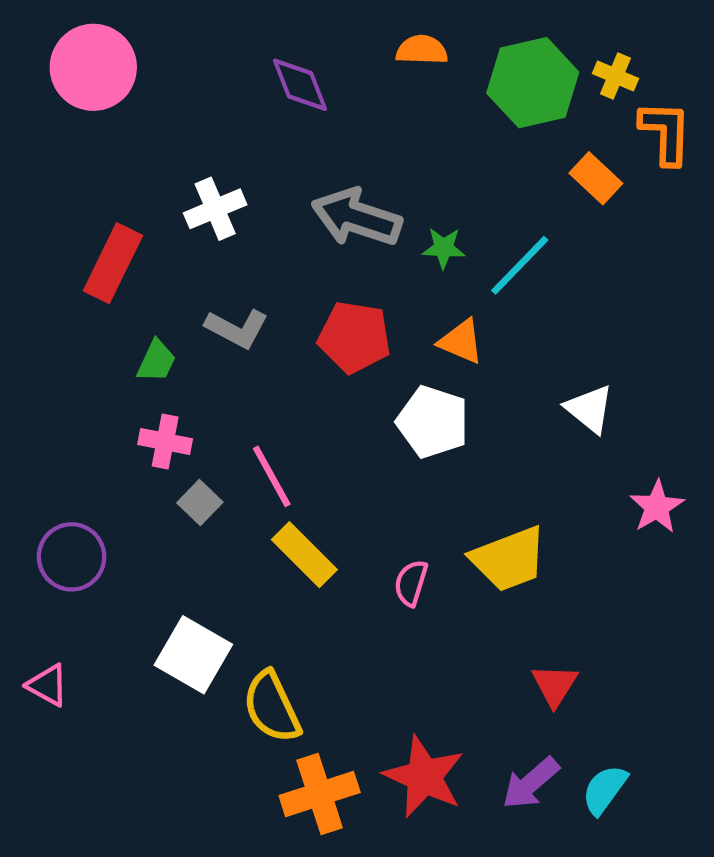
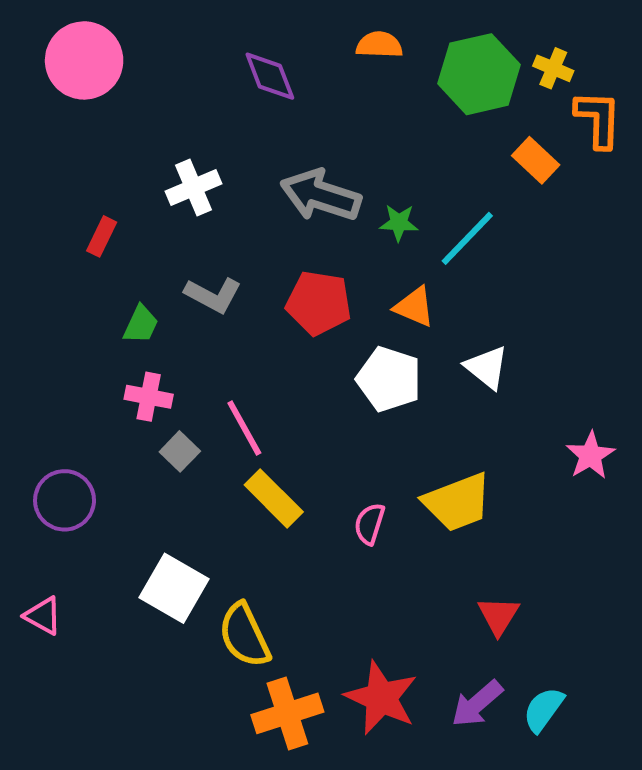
red rectangle: (113, 263) -> (102, 236), size x0.6
white triangle: (589, 409) -> (487, 367), moved

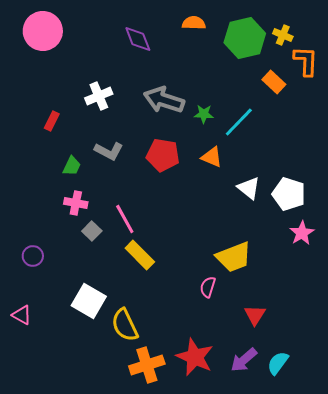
white pentagon: (389, 379) -> (289, 194), moved
purple circle: (65, 500) -> (33, 256), size x0.7
pink semicircle: (369, 524) -> (208, 287), moved

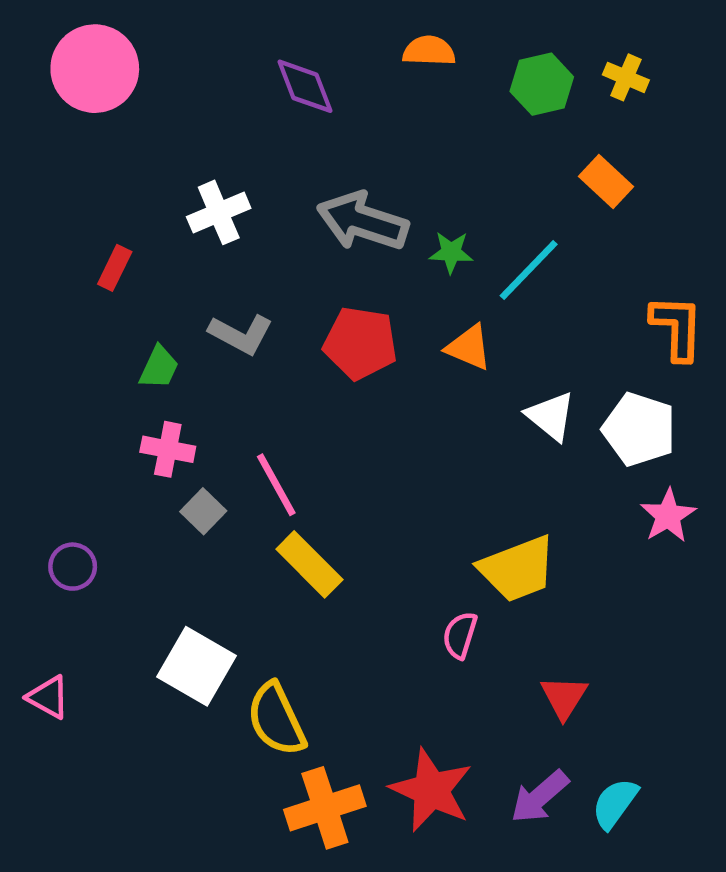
green hexagon: (245, 38) -> (542, 84), size x0.7
orange L-shape: (306, 61) -> (677, 328), moved

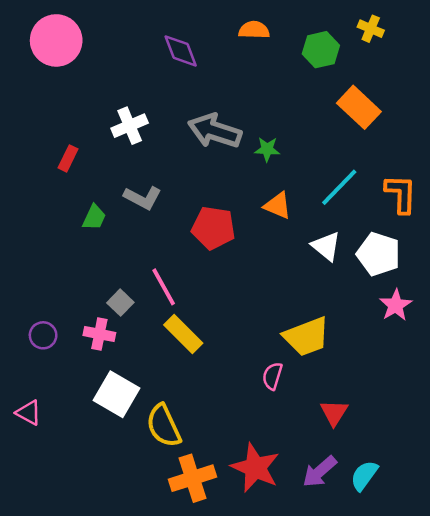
yellow cross: (626, 77) -> (371, 29), moved
orange rectangle: (606, 181) -> (359, 107), size x1.4
cyan line: (529, 270) -> (339, 187), moved
red pentagon: (360, 343) -> (213, 228), moved
pink cross: (168, 449) -> (99, 334), moved

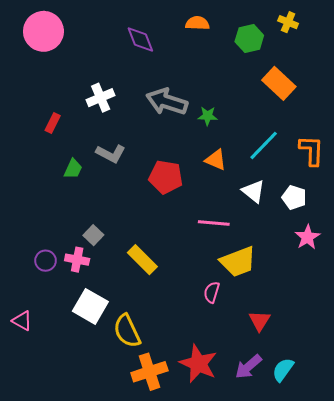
white pentagon: (379, 254) -> (294, 197), size x0.7
pink line: (164, 287) -> (214, 223), moved, turned -56
purple circle: (43, 335) -> (46, 261), moved

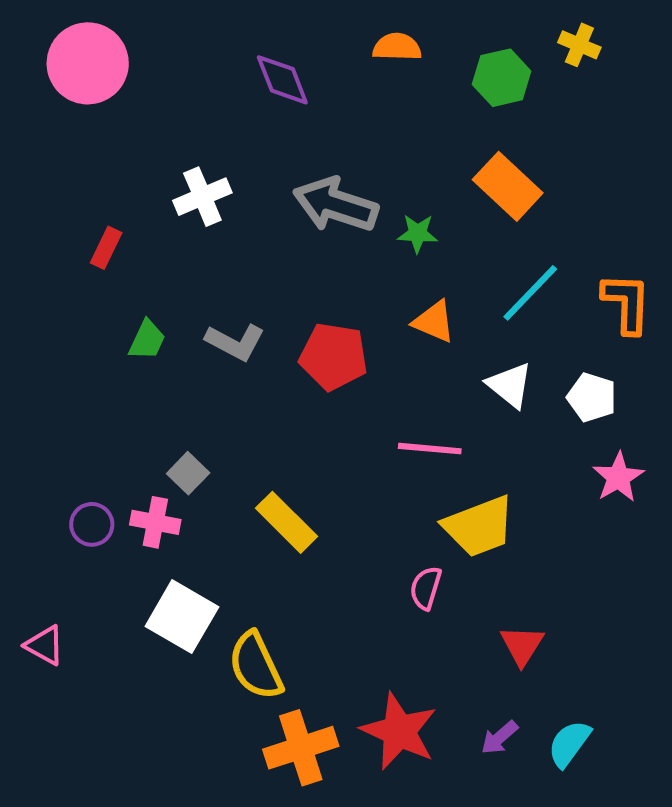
orange rectangle: (279, 83) -> (508, 186), moved
gray L-shape: (111, 154) -> (235, 342), moved
purple arrow: (248, 367) -> (500, 737), size x0.7

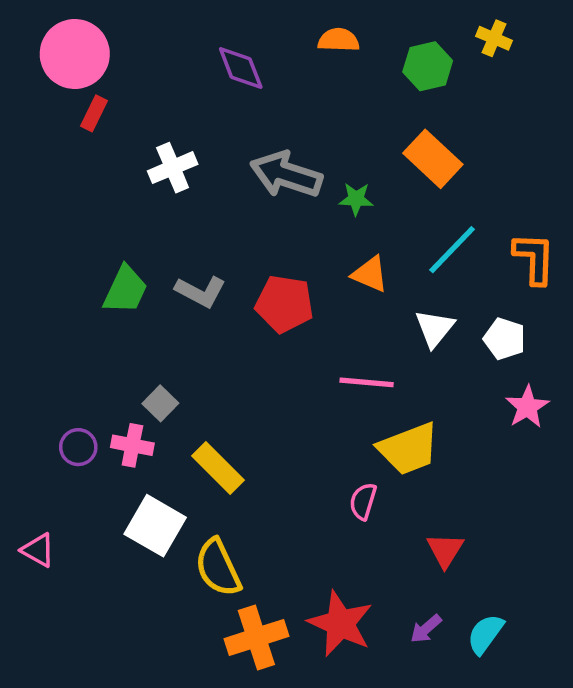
red rectangle: (106, 248) -> (94, 113), moved
green trapezoid: (147, 340) -> (125, 290), size x1.4
white triangle: (510, 385) -> (435, 328), turned 30
yellow rectangle: (286, 522) -> (218, 468), moved

